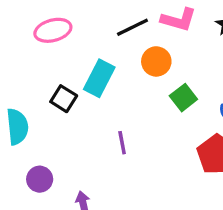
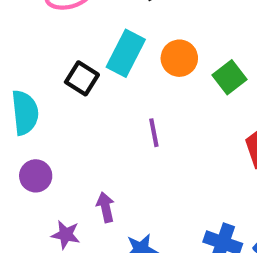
orange circle: (156, 61) -> (179, 58), moved
purple circle: (40, 179) -> (36, 176), moved

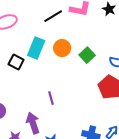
purple line: (154, 133) -> (51, 98), moved
purple arrow: (106, 207) -> (33, 123), size x1.5

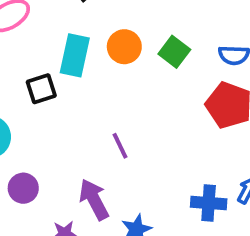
black square: (16, 62) -> (41, 89), turned -35

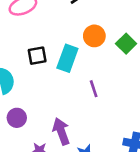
cyan rectangle: (75, 55) -> (67, 58), moved
purple line: (120, 146) -> (94, 89), moved

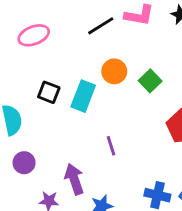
black square: (37, 56) -> (49, 92), turned 30
purple line: (94, 89) -> (111, 146), moved

